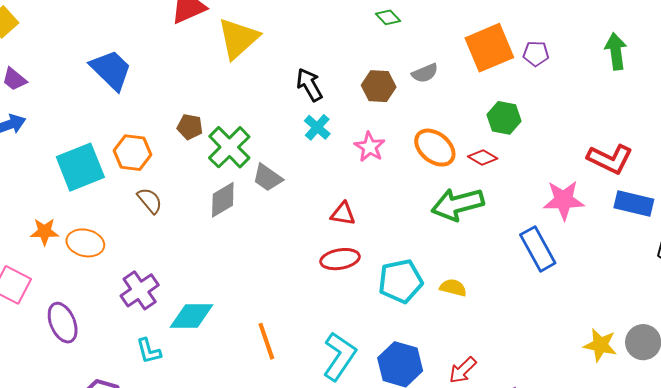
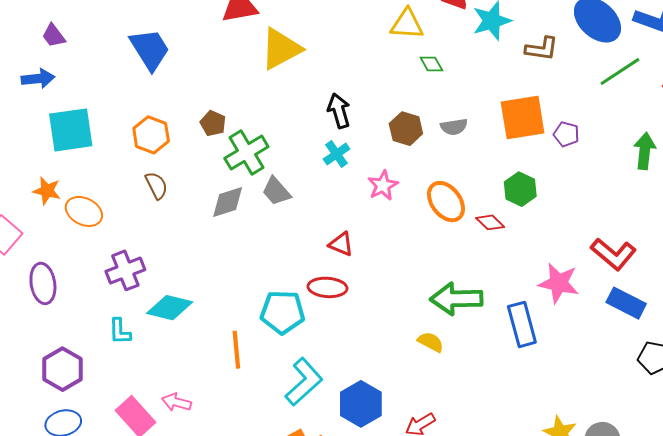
cyan square: (80, 167) -> (71, 130), moved
green arrow: (458, 204) -> (456, 299), moved
cyan pentagon: (401, 281) -> (283, 312), moved

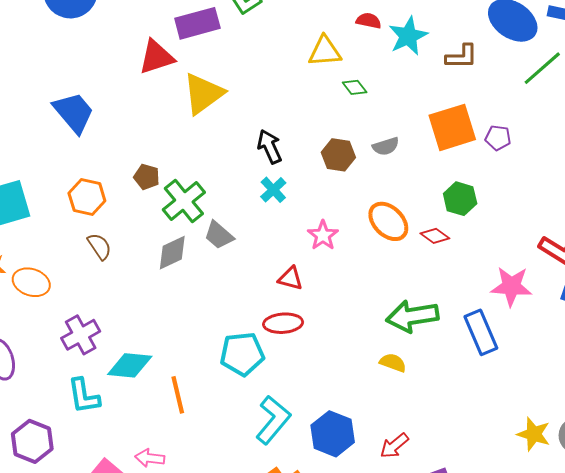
pink star: (383, 185) -> (323, 235), moved
cyan L-shape: (120, 331) -> (84, 396), size x1.4
orange line: (236, 350) -> (178, 395), moved

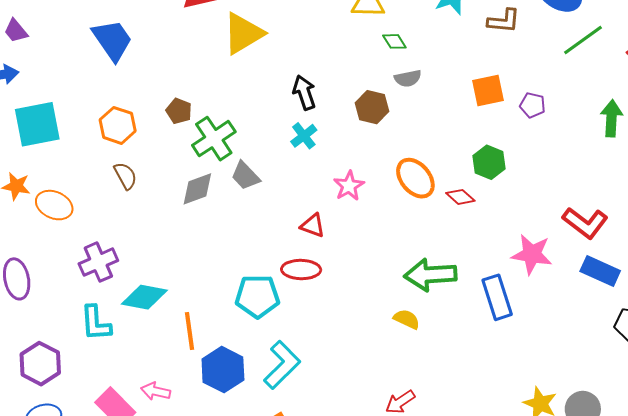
orange square: (452, 127) -> (488, 91), size x0.7
gray semicircle: (386, 146) -> (408, 78), moved
blue hexagon: (333, 434) -> (223, 370), moved

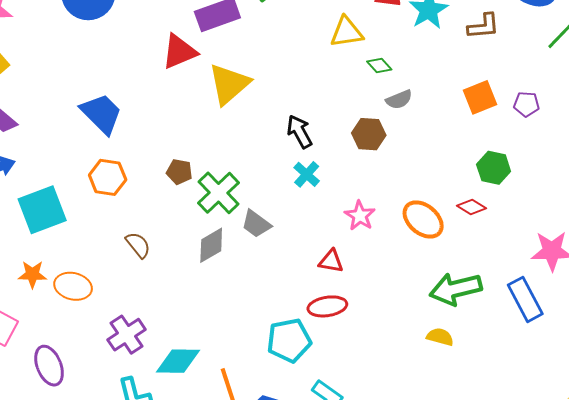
orange hexagon: (118, 125) -> (108, 177), moved
orange ellipse: (415, 178) -> (423, 219), moved

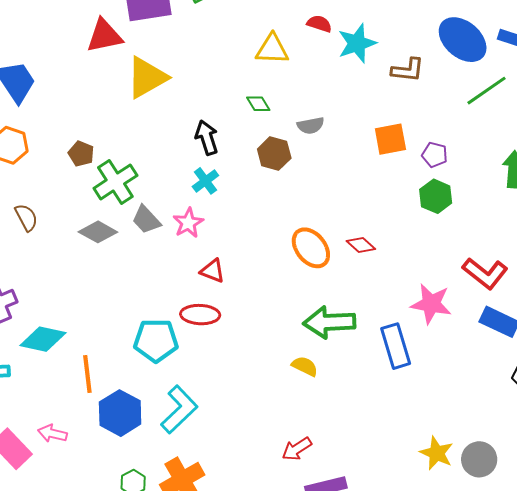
green diamond: (379, 66) -> (258, 104), moved
green hexagon: (494, 168) -> (436, 196), moved
pink star: (360, 216) -> (188, 223), moved
gray diamond: (211, 245) -> (98, 232), turned 48

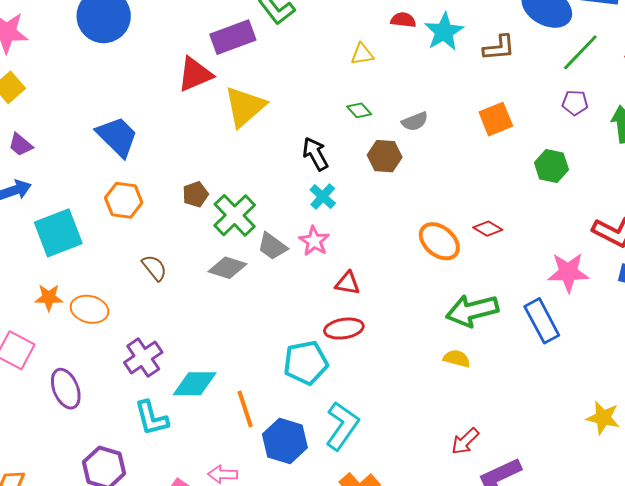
yellow triangle: (272, 49) -> (362, 54), size x0.7
brown pentagon: (81, 154) -> (195, 194), turned -30
purple pentagon: (435, 155) -> (575, 103), moved

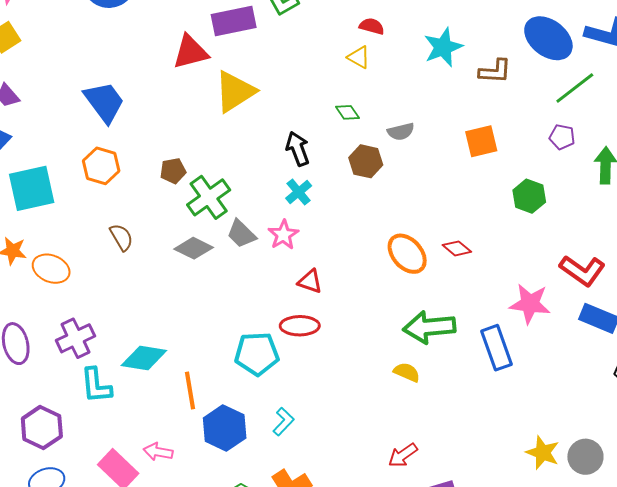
red semicircle: (403, 20) -> (372, 26), moved
yellow triangle: (362, 54) -> (359, 57), turned 30
purple cross: (143, 357) -> (76, 338), moved
cyan L-shape: (342, 426) -> (283, 422), size x0.6

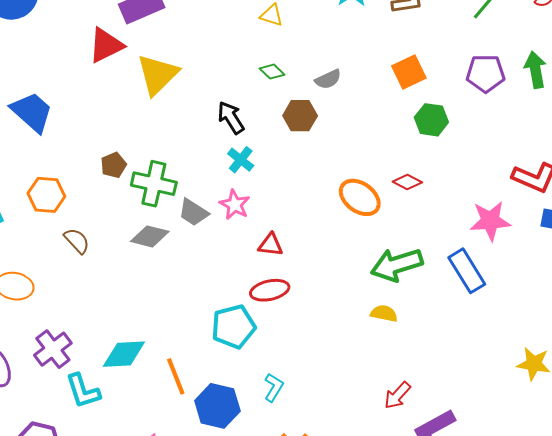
purple pentagon: (562, 137) -> (485, 73), moved, size x1.5
orange hexagon: (101, 166) -> (46, 195), moved
green hexagon: (529, 196) -> (431, 120), moved
green cross: (209, 197) -> (154, 184), turned -30

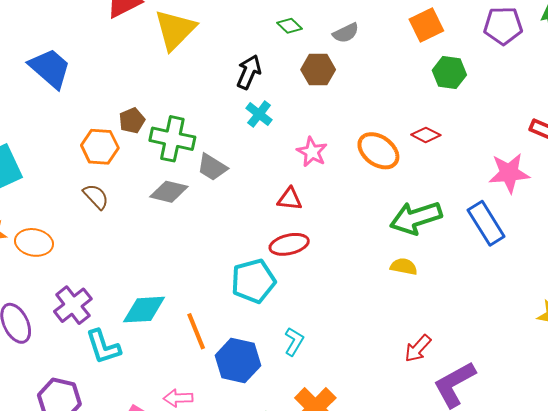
black arrow: (231, 118) -> (249, 72), turned 56
orange hexagon: (46, 195) -> (100, 147), moved
pink star: (235, 205) -> (312, 152), moved

